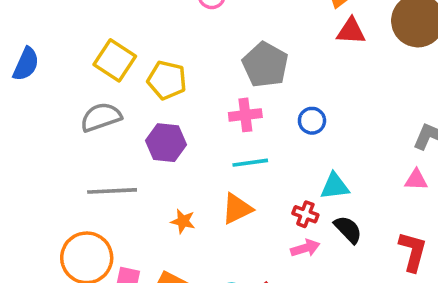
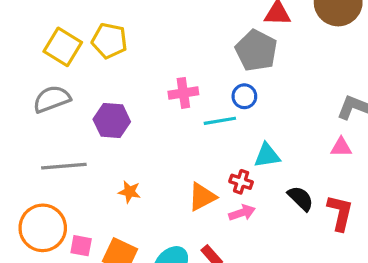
gray pentagon: (265, 65) -> (256, 51), moved
yellow pentagon: (167, 80) -> (109, 41), moved
cyan line: (250, 163) -> (220, 121), moved
orange triangle: (237, 209) -> (202, 197), moved
black semicircle: (348, 229) -> (301, 198), moved

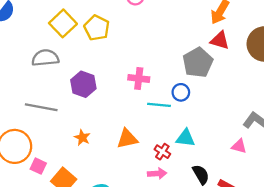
orange triangle: (202, 197) -> (127, 139), moved

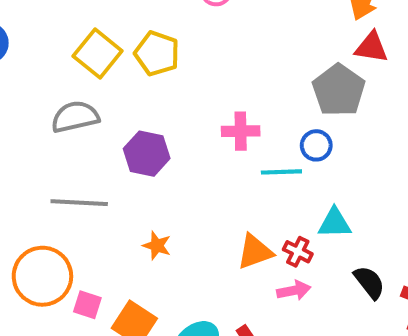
orange triangle: (127, 139) -> (255, 252), moved

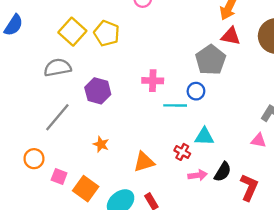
gray line: (79, 203) -> (57, 117), turned -56
orange triangle: (255, 252) -> (144, 162), moved
orange circle: (42, 276) -> (34, 159), size x0.6
black semicircle: (369, 282) -> (223, 172), turned 66
pink arrow: (294, 290) -> (198, 175), moved

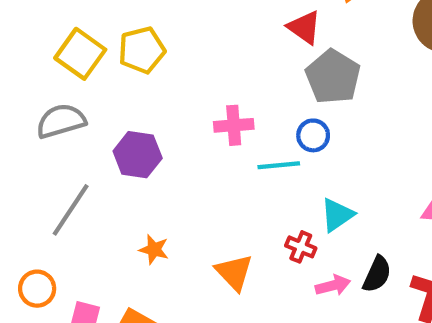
yellow pentagon: (107, 33) -> (142, 50), turned -30
red triangle: (231, 36) -> (304, 27), moved, turned 30
cyan triangle: (204, 137) -> (337, 215), turned -30
orange triangle: (144, 162) -> (234, 272), turned -50

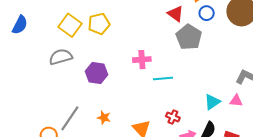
blue circle: (313, 135) -> (207, 13), moved
gray line: (71, 210) -> (70, 118), moved
cyan triangle: (337, 215) -> (212, 102), moved

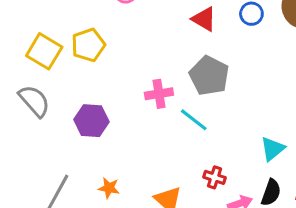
gray pentagon: (189, 37) -> (209, 76), moved
gray semicircle: (61, 57) -> (34, 101), turned 70
cyan line: (163, 78) -> (194, 120), turned 48

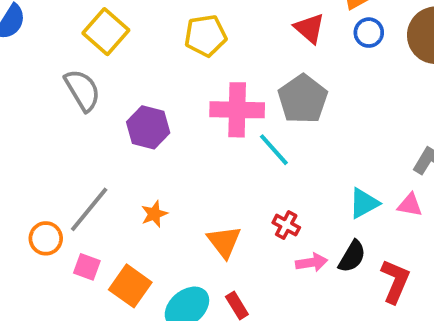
yellow pentagon: (88, 45) -> (206, 36), moved
pink cross: (159, 94) -> (237, 110), size x1.5
orange star: (109, 188) -> (154, 214), turned 30

